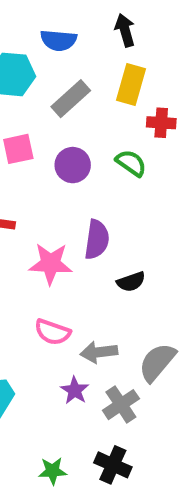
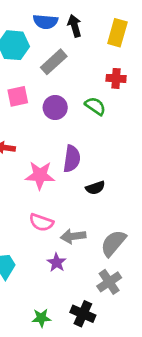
black arrow: (125, 30) -> (75, 26), moved
yellow rectangle: (131, 85) -> (117, 33), moved
gray cross: (121, 405) -> (109, 282), moved

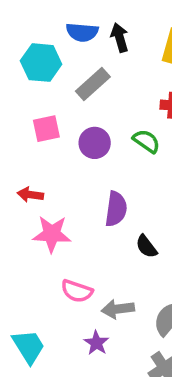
pink star: (40, 175) -> (52, 234), moved
black semicircle: (95, 188) -> (146, 246), turned 72

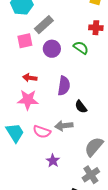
gray rectangle: (93, 84) -> (44, 25), moved
red arrow: (30, 195) -> (30, 78), moved
gray arrow: (118, 309) -> (64, 126), moved
cyan trapezoid: (29, 346) -> (15, 133), moved

